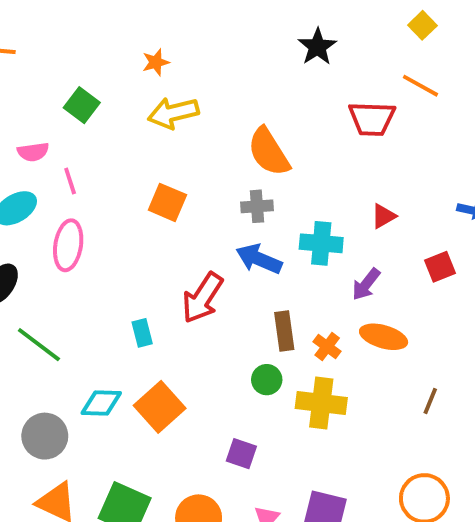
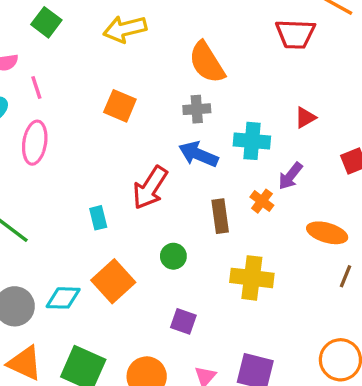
orange ellipse: (384, 337) -> (327, 233), moved
orange cross: (327, 347) -> (262, 201), moved
green circle: (267, 380) -> (173, 256), moved
cyan diamond: (101, 403) -> (63, 298), moved

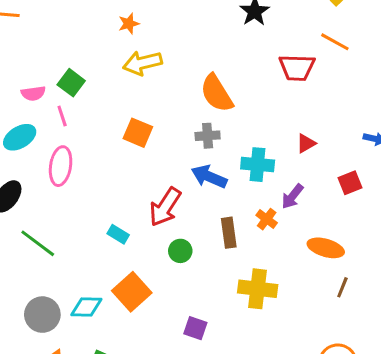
green square: (46, 22) -> (71, 83), moved
cyan rectangle: (98, 218) -> (118, 234), turned -45
green circle: (173, 256) -> (180, 251), moved

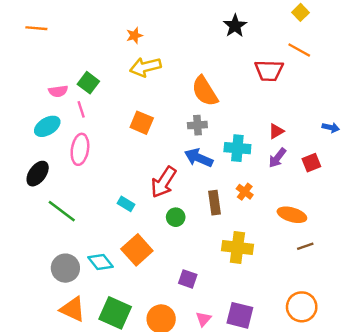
purple arrow: (292, 196) -> (277, 158), moved
brown line: (342, 287) -> (305, 246), turned 49
cyan diamond: (86, 307) -> (101, 262), turned 50

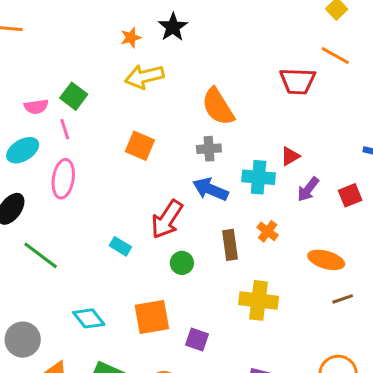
black star: (235, 26) -> (173, 27), moved
red triangle: (276, 131) -> (290, 156), moved
orange square: (137, 250) -> (152, 317), moved, turned 32
gray circle: (65, 268) -> (23, 340), moved

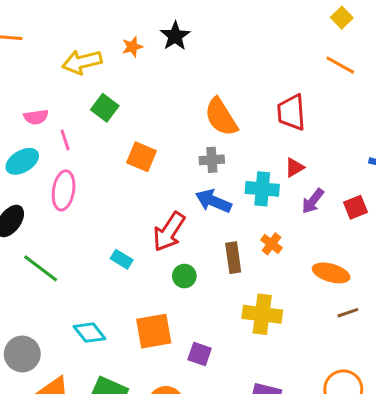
yellow arrow: (144, 77) -> (82, 62), moved
red trapezoid: (298, 81) -> (291, 112), moved, turned 84
green square: (74, 96) -> (105, 108), moved

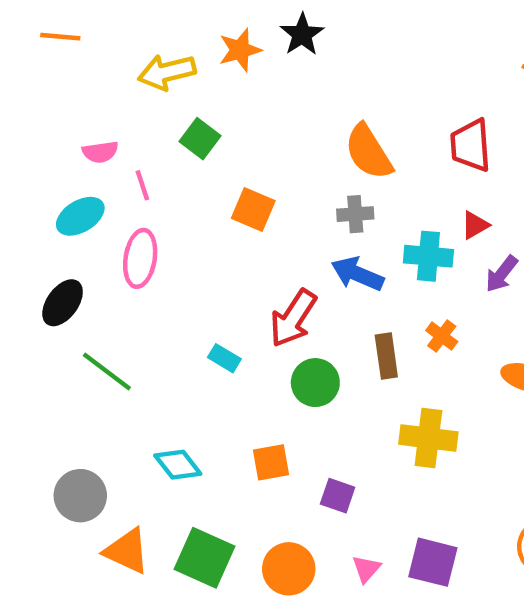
orange star: (132, 47) -> (240, 50), size x1.4
green circle: (184, 276) -> (315, 383), size x1.4
orange square: (154, 331) -> (271, 462), size x0.7

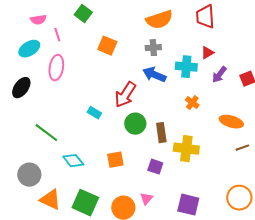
orange semicircle: (369, 152) -> (159, 20), turned -76
brown rectangle: (386, 356) -> (161, 133), moved
green line: (107, 371) -> (46, 133), moved
purple square: (338, 496) -> (155, 167), moved
pink triangle: (366, 569) -> (146, 199), moved

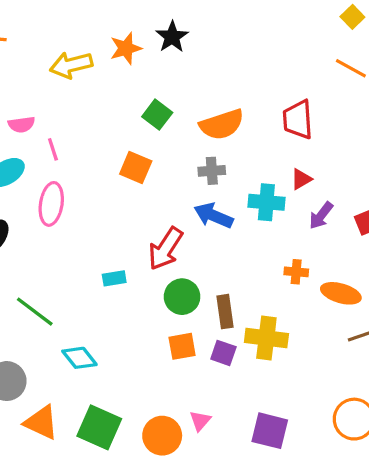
green square: (83, 14) -> (157, 115), moved
orange cross: (192, 103) -> (296, 272), moved, turned -32
cyan rectangle: (94, 113) -> (114, 278), turned -40
orange square: (115, 160) -> (182, 346), moved
purple square: (155, 167) -> (223, 353), moved

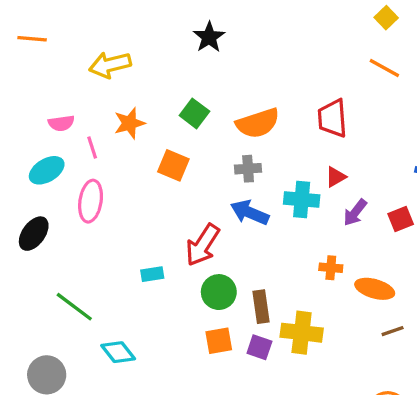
orange star: (126, 48) -> (129, 123), moved

